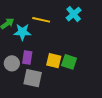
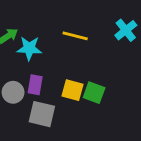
cyan cross: (74, 14) -> (126, 30), moved
yellow line: (41, 20) -> (75, 36), moved

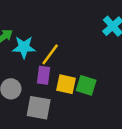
yellow line: (75, 36) -> (50, 54), moved, turned -65
purple rectangle: (35, 85) -> (44, 75), moved

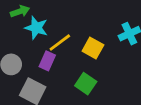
yellow square: (66, 84) -> (93, 48), moved

